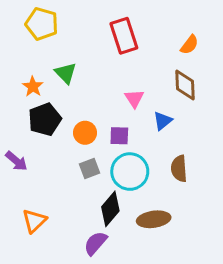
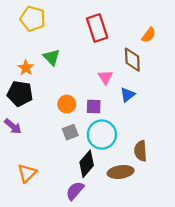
brown diamond: (185, 85) -> (132, 60), moved
black pentagon: (45, 119) -> (20, 94), moved, turned 30
brown semicircle: (179, 169) -> (140, 151), moved

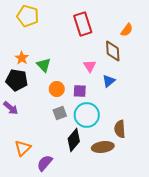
green triangle: (52, 57) -> (44, 65), moved
purple semicircle: (75, 191) -> (45, 163), moved

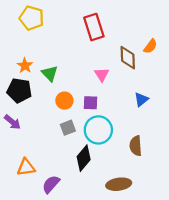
orange semicircle: (127, 30) -> (150, 46), moved
blue triangle: (109, 81) -> (141, 99), moved
brown ellipse: (103, 147) -> (119, 184), moved
orange triangle: (23, 148) -> (26, 167), turned 36

